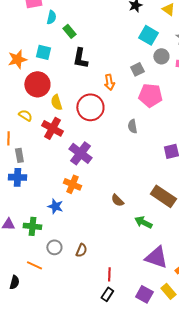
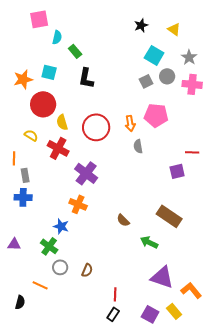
gray square: (137, 69) -> (146, 81), moved
orange arrow: (109, 82) -> (130, 123), moved
green cross: (32, 226) -> (49, 246), moved, turned 30

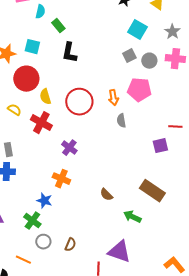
gray circle: (167, 76) -> (149, 61), moved
purple cross: (86, 173) -> (69, 148), size x0.7
purple triangle: (162, 277) -> (119, 252), moved

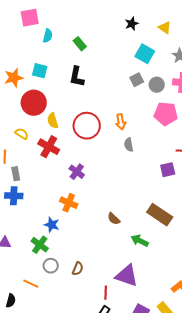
green rectangle: (58, 26) -> (80, 44), moved
pink pentagon: (139, 90) -> (166, 114), moved

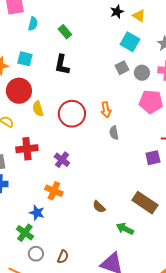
yellow triangle: (165, 28) -> (139, 16), moved
red cross: (49, 147) -> (27, 149), moved, turned -35

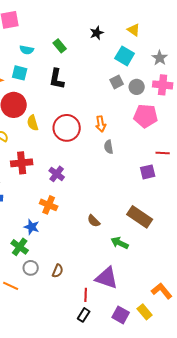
black star: (117, 12) -> (97, 33), moved
cyan semicircle: (33, 24) -> (27, 50), moved, turned 88

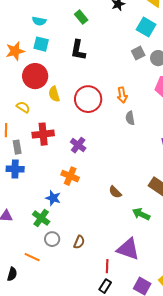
cyan semicircle: (27, 50) -> (39, 21), moved

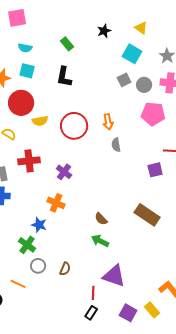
yellow semicircle: (54, 94) -> (40, 121), turned -84
green arrow: (141, 214) -> (100, 241), moved

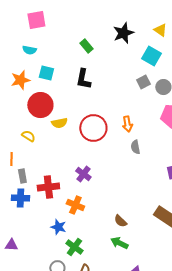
black star: (104, 31) -> (123, 33), size x1.5
cyan semicircle: (25, 48) -> (29, 50), moved
red cross: (29, 161) -> (48, 187), moved
green cross: (27, 245) -> (74, 247), moved

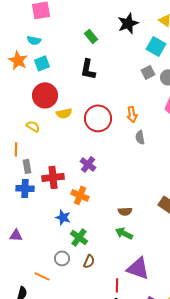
cyan square: (46, 73) -> (42, 63), moved, turned -35
orange star: (20, 80) -> (18, 60), moved, turned -30
brown semicircle: (120, 221) -> (125, 211), turned -48

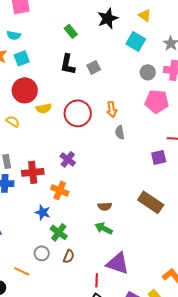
gray square: (148, 72) -> (94, 67), moved

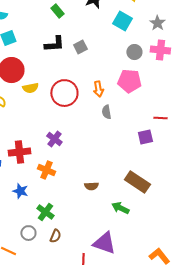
black L-shape: (68, 64) -> (54, 44), turned -105
pink pentagon: (157, 101) -> (129, 81), moved
blue star: (43, 212) -> (20, 191), moved
green arrow: (104, 228) -> (120, 208), moved

